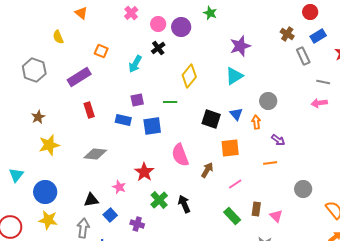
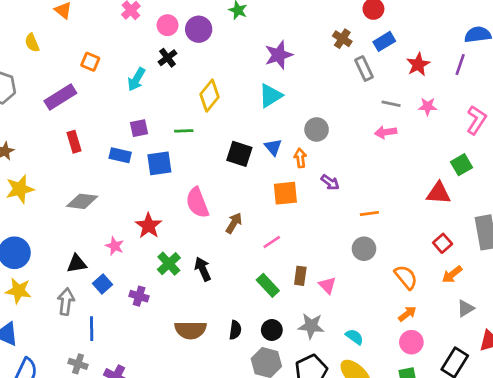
orange square: (230, 148) -> (285, 193), moved
orange line: (270, 163) -> (369, 213), moved

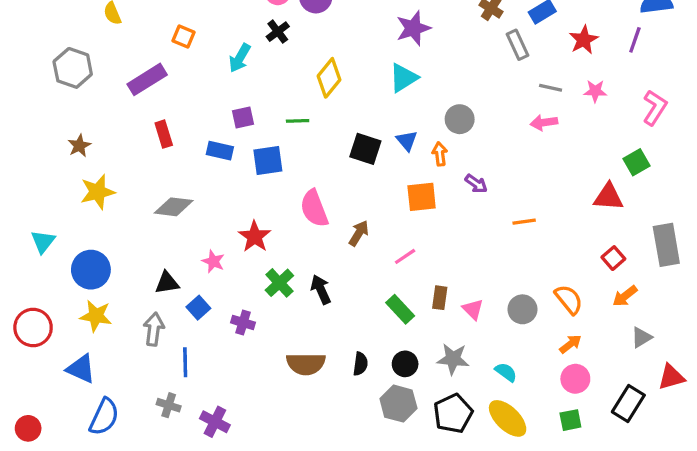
gray circle: (364, 249) -> (522, 309), moved

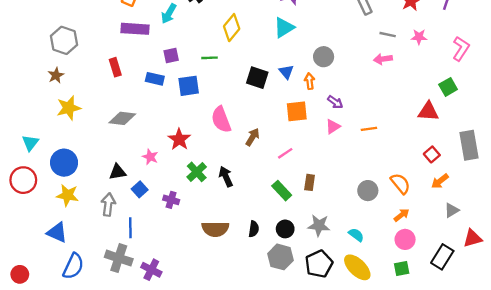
gray hexagon: (73, 68) -> (64, 40), moved
purple rectangle: (147, 79) -> (135, 29), moved, turned 36
pink triangle: (473, 309) -> (333, 127), moved, turned 42
red circle: (33, 327) -> (23, 180), moved
gray cross: (169, 405) -> (119, 258), size x1.6

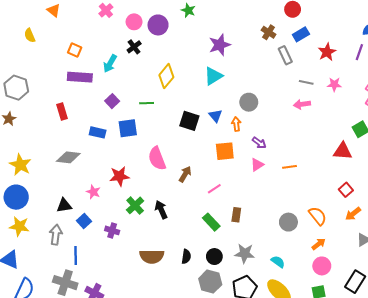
purple square: (171, 56) -> (112, 101), turned -32
blue rectangle: (155, 79) -> (98, 132), moved
yellow star: (69, 108) -> (20, 165), moved, turned -30
red star: (179, 139) -> (119, 176), turned 30

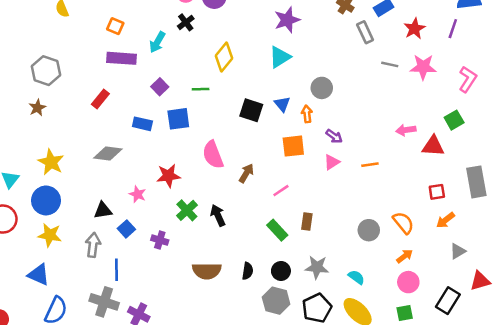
pink star: (334, 84) -> (423, 67), size x1.5
pink arrow: (302, 104) -> (406, 130), moved
red rectangle: (62, 112) -> (100, 99), turned 56
red square: (346, 190) -> (437, 192), turned 32

